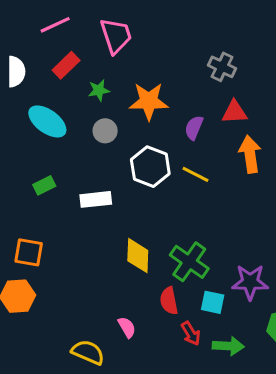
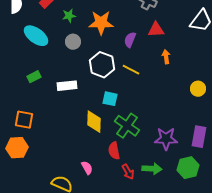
orange arrow: (250, 154) -> (166, 57), size x0.6
cyan square: (213, 302) -> (110, 99), moved
green arrow: (228, 346) -> (152, 169), moved

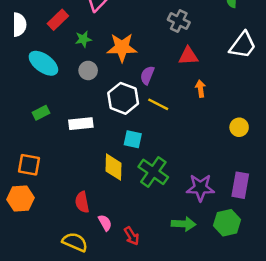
purple semicircle: (130, 40) -> (147, 75), moved
red semicircle: (114, 151) -> (82, 202), moved
red arrow: (128, 172) -> (132, 236), moved

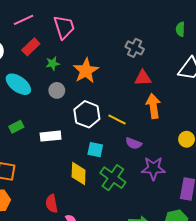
orange star: (122, 48) -> (86, 71), turned -30
purple semicircle: (147, 75) -> (134, 143), moved, turned -91
orange arrow: (200, 89) -> (153, 106), size x1.6
purple star: (200, 188) -> (153, 168), moved

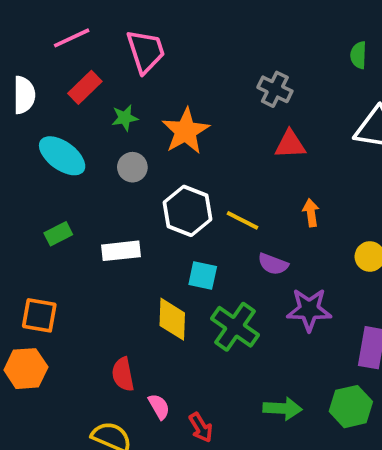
orange arrow: (153, 106) -> (311, 213), moved, size x0.6

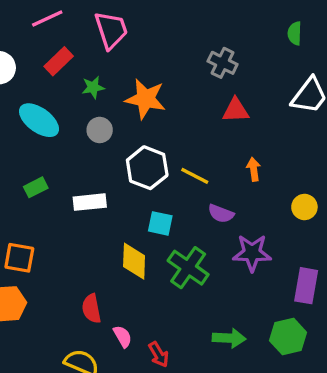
orange star: (186, 131) -> (146, 99), turned -30

